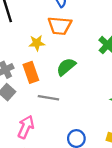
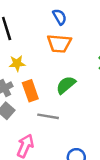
yellow star: (37, 43) -> (17, 63), moved

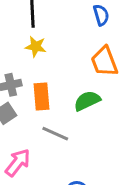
orange trapezoid: (59, 43) -> (104, 62), moved, turned 50
yellow star: (17, 63) -> (36, 47), moved

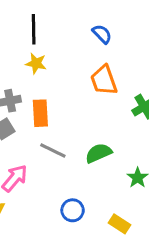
blue semicircle: (101, 15) -> (102, 34), turned -30
green semicircle: (87, 101) -> (98, 153), moved

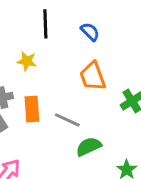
black line: (34, 29) -> (45, 24), moved
gray line: (53, 150) -> (67, 120), moved

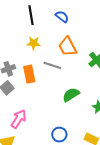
yellow star: (27, 61) -> (34, 43), moved
gray line: (67, 120) -> (52, 65), moved

